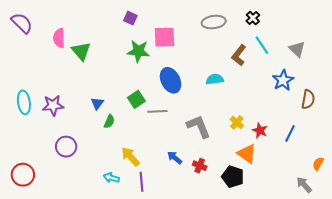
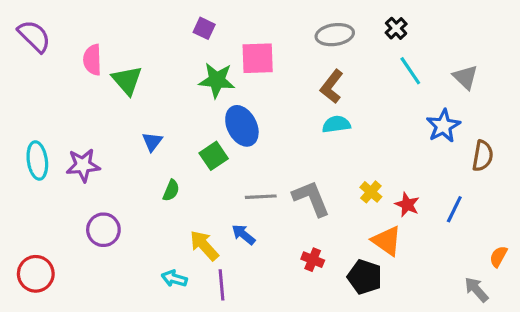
brown L-shape: (239, 55) -> (332, 87), moved
blue ellipse: (171, 80) -> (242, 126), moved
blue triangle: (97, 103) -> (152, 142), moved
gray line: (157, 111) -> (261, 197), moved
blue arrow: (175, 158) -> (243, 234), moved

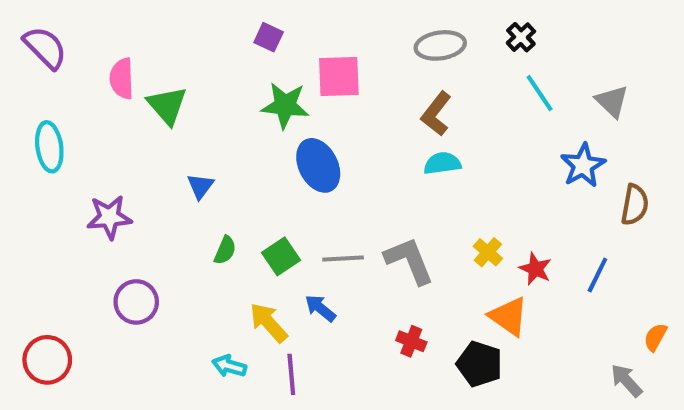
green square: (214, 156) -> (281, 256), moved
cyan ellipse: (37, 161) -> (49, 147), moved

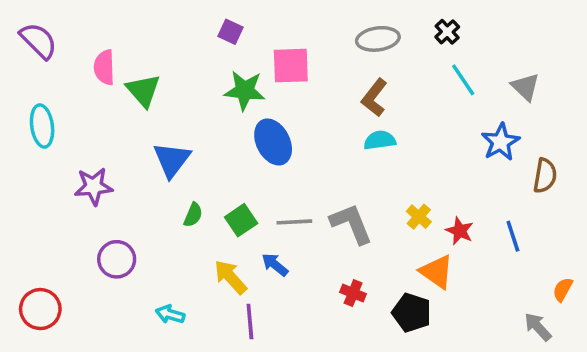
blue triangle: (200, 186) -> (172, 160), size x1.6
blue line: (597, 275) -> (513, 236), turned -44
cyan arrow: (229, 366) -> (170, 314), moved

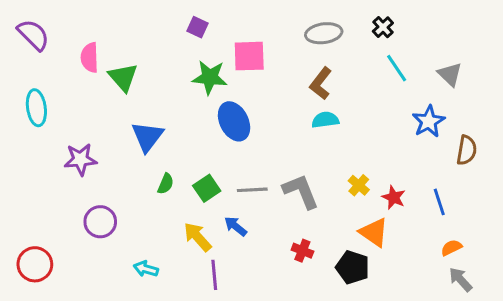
orange semicircle: (563, 289) -> (451, 248), moved, turned 35

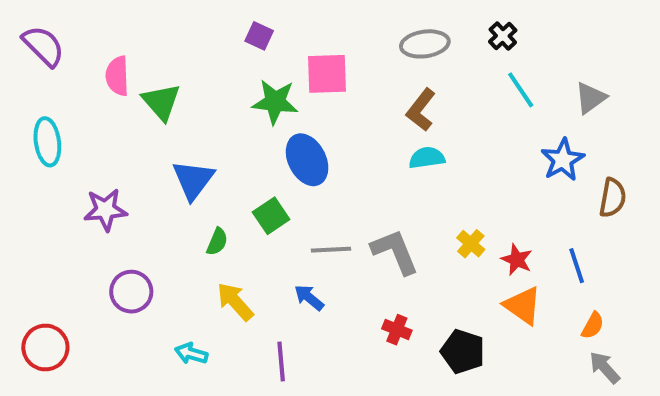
gray triangle: (450, 74) -> (591, 98), turned 40
green square: (207, 188) -> (271, 216), moved
orange triangle: (374, 232) -> (523, 306), moved
yellow arrow: (198, 237) -> (235, 302), moved
orange semicircle: (451, 248) -> (593, 326), turned 145

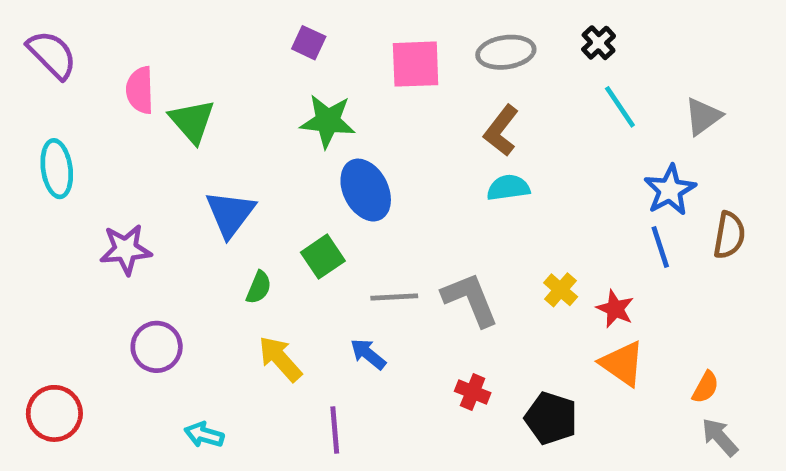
pink square: (327, 74) -> (416, 64), moved
blue line: (577, 266) -> (660, 247), moved
cyan arrow: (191, 353) -> (204, 435), moved

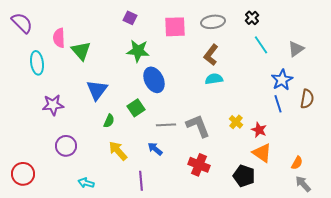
cyan ellipse: (57, 169) -> (37, 63), moved
red cross: (473, 392) -> (199, 165), size x1.5
black pentagon: (551, 418) -> (244, 176), moved

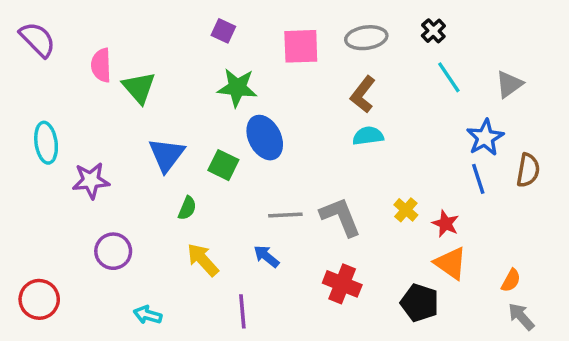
cyan ellipse: (37, 63) -> (46, 143), moved
green square: (136, 108) -> (223, 165), moved, turned -30

